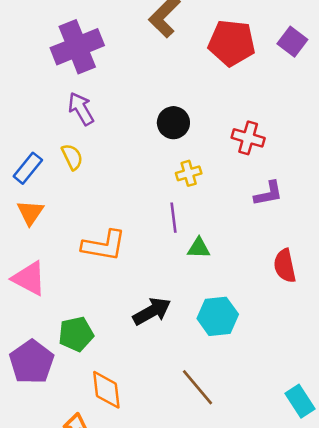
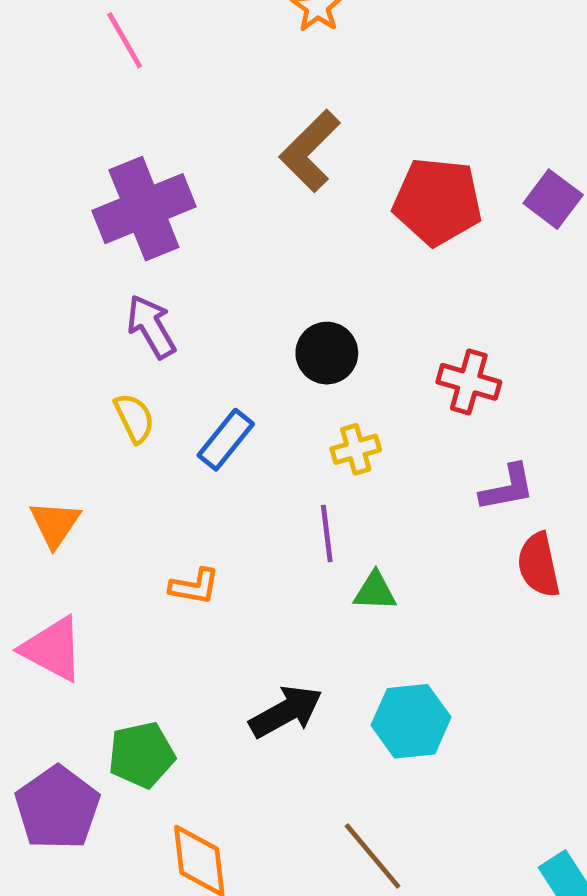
blue rectangle: (28, 168) -> (226, 440), moved
orange L-shape: (104, 245) -> (194, 586), size x0.6
red semicircle: (285, 266) -> (539, 565), moved

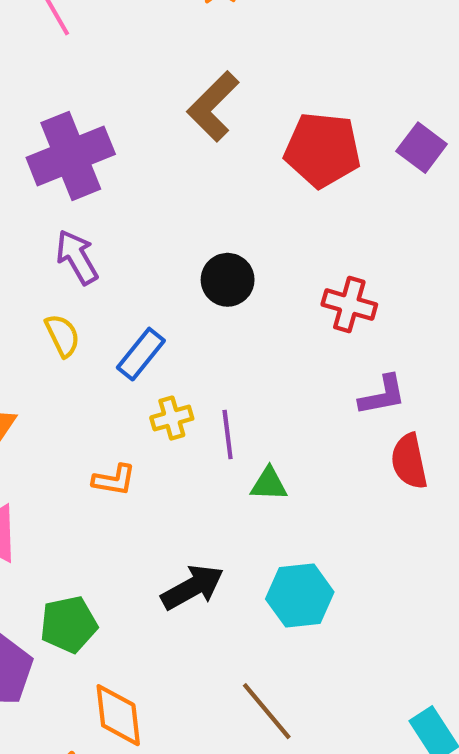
yellow cross: (356, 449) -> (172, 418), moved

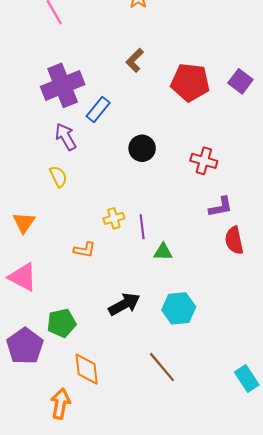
brown L-shape: (213, 106) -> (135, 60), size x0.7
blue rectangle: (141, 354) -> (98, 110), moved

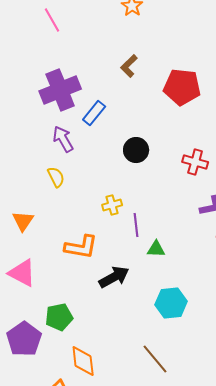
yellow cross: (114, 218) -> (112, 205), moved
orange L-shape: (85, 250) -> (81, 247), size x1.6
black arrow: (124, 304) -> (114, 277), moved

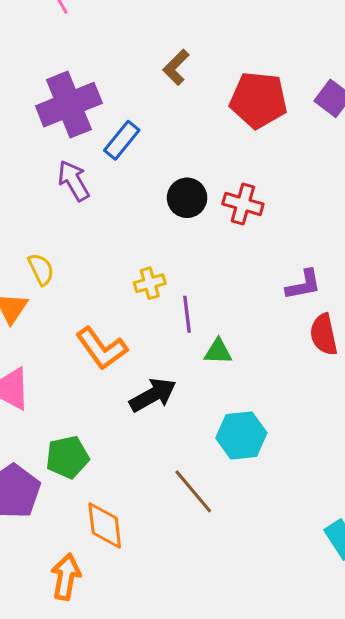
red cross: (195, 162) -> (243, 204), moved
yellow semicircle: (56, 177) -> (41, 269), moved
orange L-shape: (81, 247) -> (102, 348), turned 44
brown line: (155, 359) -> (193, 491), moved

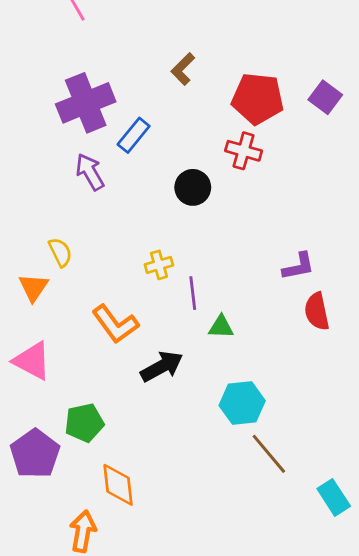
red cross: (243, 204) -> (244, 151), moved
brown line: (193, 491) -> (269, 454), moved

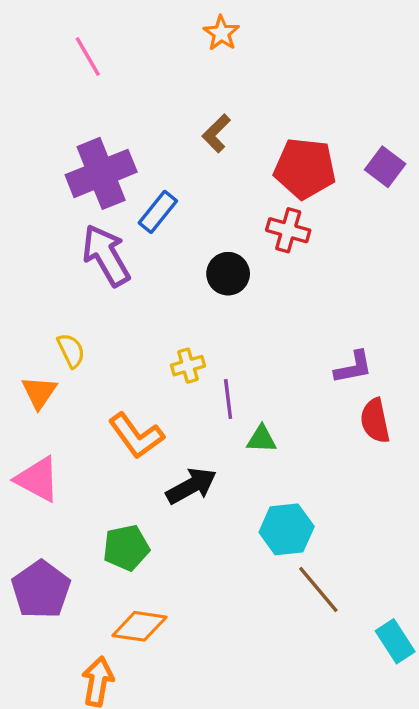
purple arrow: (90, 172) -> (106, 255), size x1.4
green pentagon: (84, 423) -> (126, 548), moved
orange diamond: (118, 485) -> (140, 626), turned -75

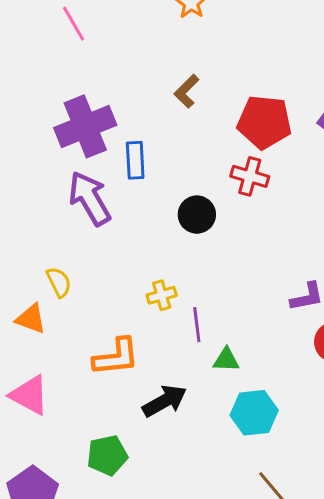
blue rectangle: (158, 212) -> (135, 160), turned -42
orange triangle: (39, 392) -> (31, 319), turned -44
orange L-shape: (136, 436) -> (116, 357), turned -60
cyan hexagon: (287, 529) -> (254, 413), moved

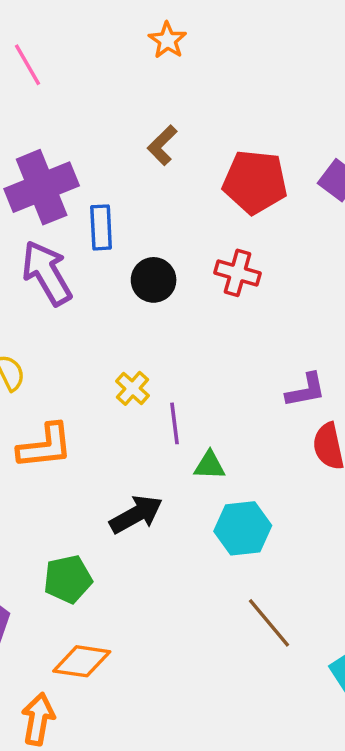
red cross: (250, 176) -> (237, 273), moved
black circle: (197, 215) -> (154, 280), moved
yellow cross: (162, 295) -> (133, 388), turned -32
orange L-shape: (116, 357) -> (45, 446), moved

